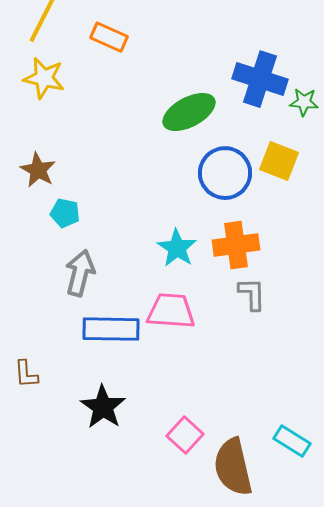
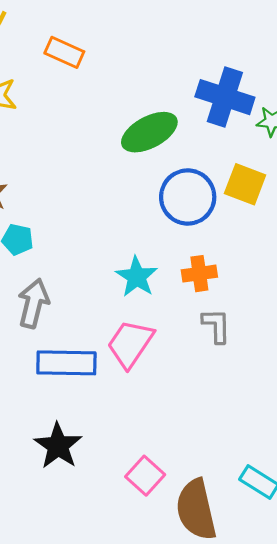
orange cross: (236, 245) -> (199, 274), size x0.7
pink trapezoid: (171, 311) -> (130, 344), turned -60

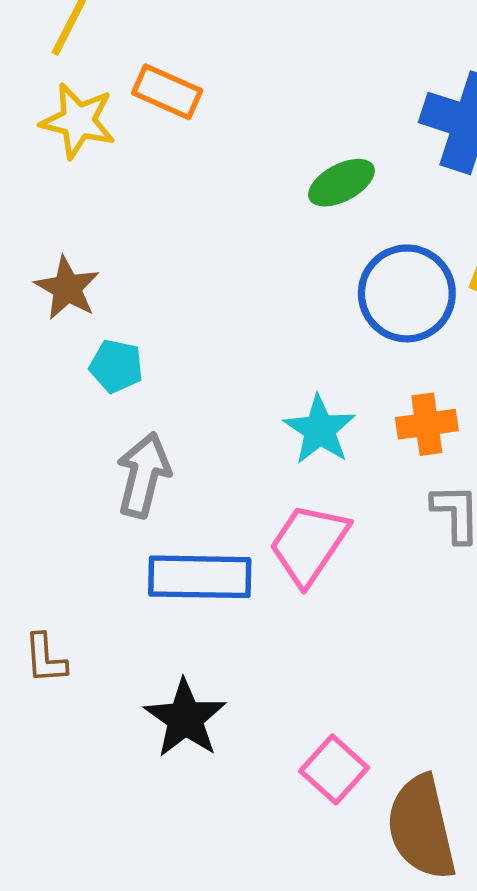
orange rectangle: (64, 52) -> (167, 92), moved
green ellipse: (149, 132) -> (341, 183), size x0.7

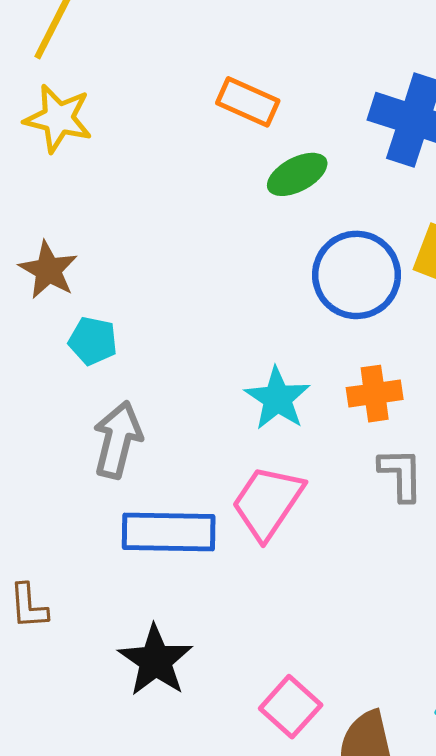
orange rectangle: (167, 92) -> (248, 102), moved

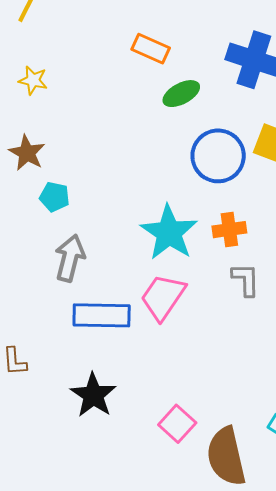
yellow star: (58, 118) -> (33, 80), moved, size x0.7
cyan star: (277, 399) -> (169, 233), size x1.4

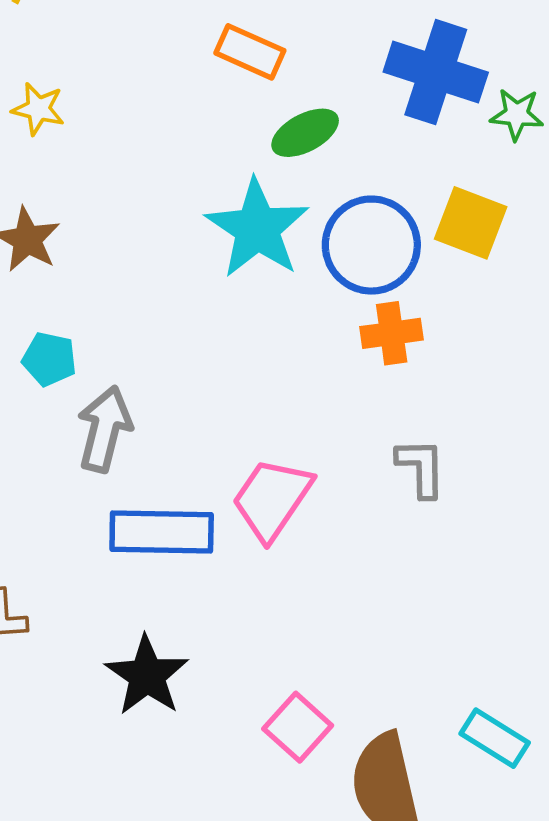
cyan pentagon: (55, 197) -> (49, 359), moved
orange cross: (229, 230) -> (392, 333), moved
cyan star: (169, 233) -> (257, 228), moved

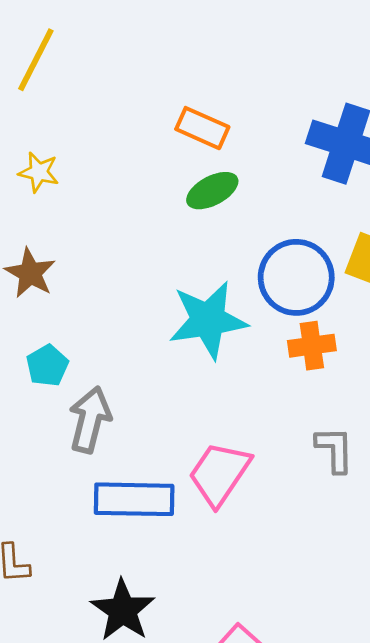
green ellipse: (305, 133) -> (212, 191), moved
cyan star: (257, 228) -> (208, 320), moved, turned 30
cyan pentagon: (49, 359) -> (47, 366), turned 30

